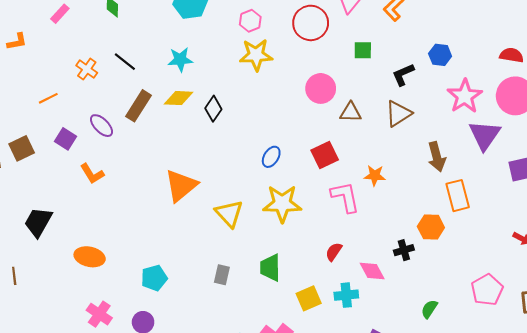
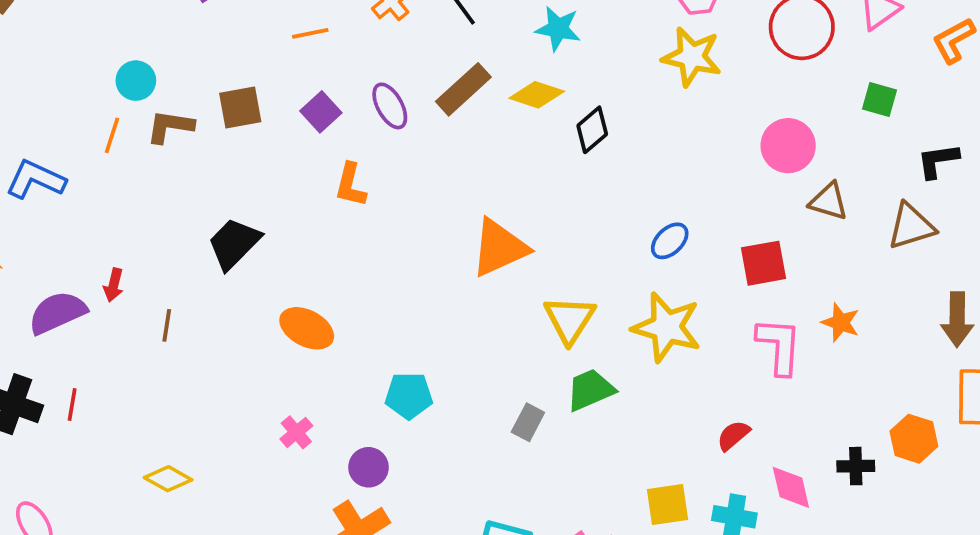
orange L-shape: (92, 174) -> (351, 185), turned 30
green trapezoid: (270, 268) -> (590, 390), moved, turned 52
pink cross: (99, 314) -> (296, 432), size x0.7

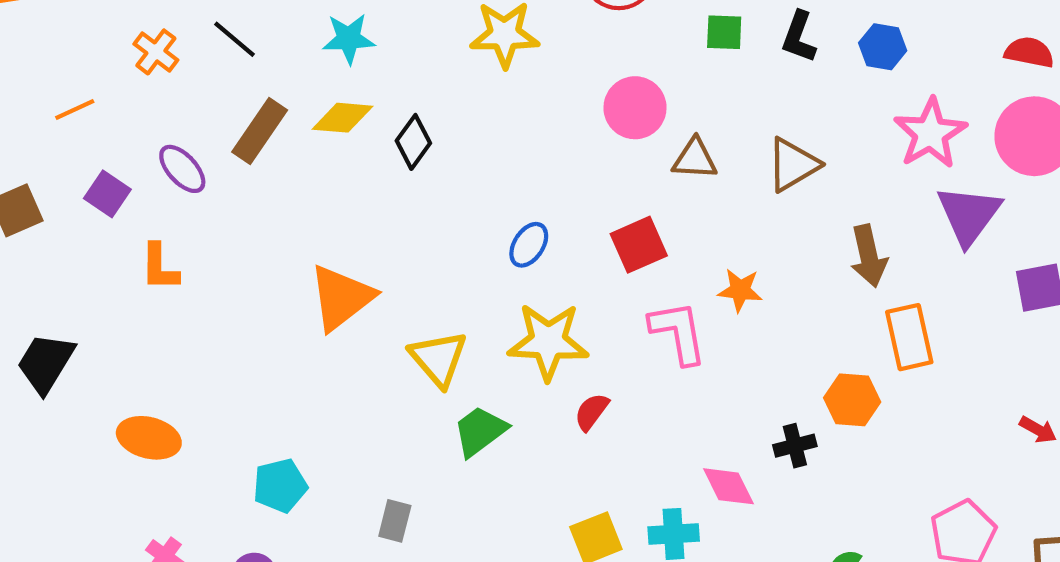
black L-shape: (938, 161) -> (799, 37), moved, turned -48
gray rectangle: (528, 422) -> (395, 521), moved
red semicircle: (733, 435) -> (592, 412), moved

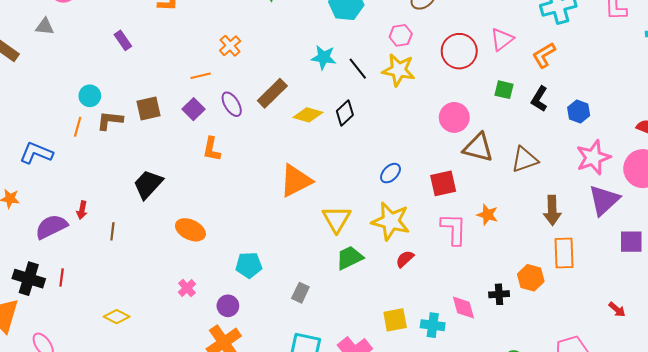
black line: (235, 39) -> (358, 69), moved
orange line: (75, 109) -> (201, 76), moved
yellow diamond: (342, 118) -> (308, 115), moved
brown triangle: (695, 159) -> (478, 148), size x1.4

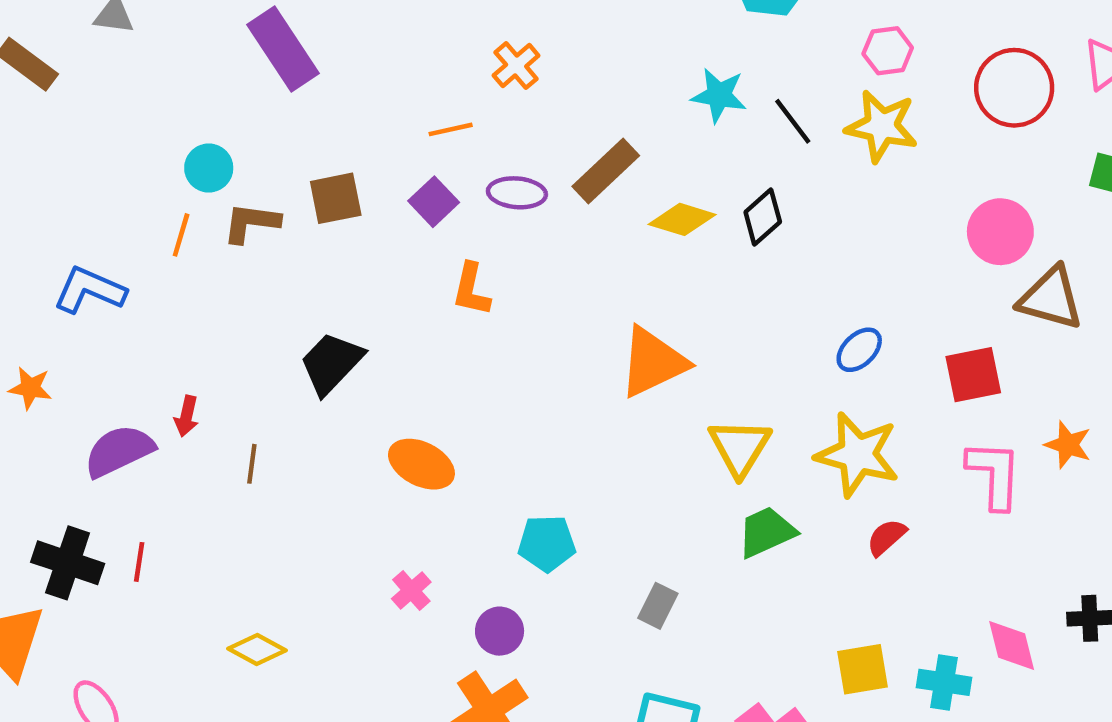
purple rectangle: (123, 40) -> (283, 49), size x1.8
purple ellipse: (232, 104) -> (517, 193), turned -55

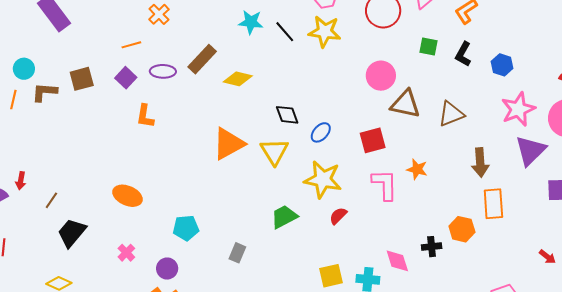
black diamond: (763, 217) -> (287, 115), moved, turned -65
black trapezoid: (331, 363) -> (72, 233), moved
yellow triangle: (740, 447) -> (274, 152), moved
brown line: (252, 464) -> (51, 200), turned 30

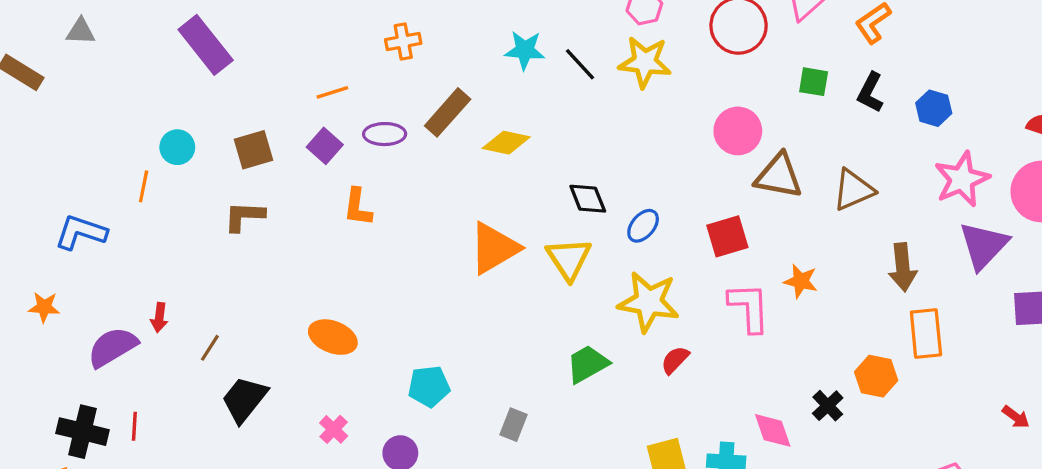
orange cross: (159, 14) -> (403, 41), moved, turned 35
cyan circle: (24, 69) -> (177, 147), moved
brown L-shape: (44, 92) -> (244, 216), moved
black cross: (432, 247) -> (828, 406), turned -36

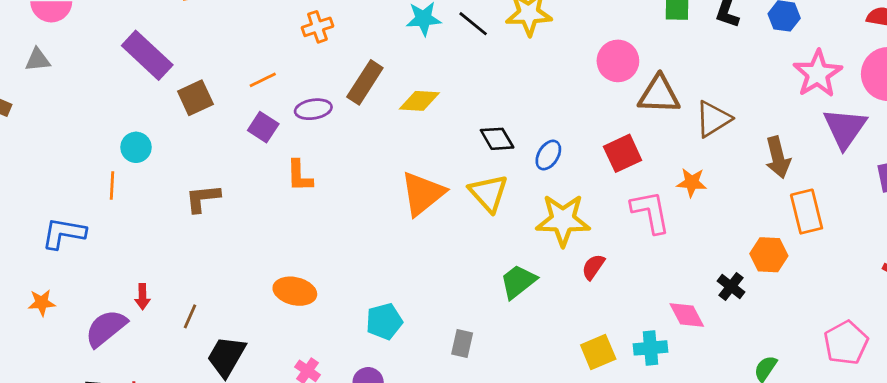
brown square: (253, 150) -> (195, 98), moved
brown triangle: (853, 190) -> (713, 119), moved

